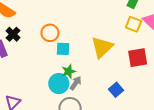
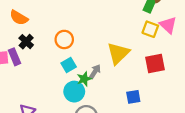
cyan square: (63, 49) -> (69, 65), moved, turned -32
gray arrow: (76, 83) -> (95, 72), moved
blue square: (116, 90) -> (133, 97), turned 32

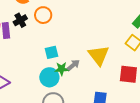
orange circle: (64, 39) -> (43, 15), moved
yellow triangle: (118, 53) -> (99, 55), turned -40

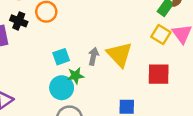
black cross: (20, 20) -> (19, 21), turned -32
gray arrow: (73, 65) -> (93, 56), moved, turned -32

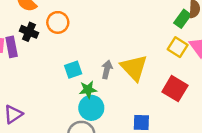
red square: (159, 74) -> (175, 89), turned 30
cyan circle: (62, 88) -> (91, 108), moved

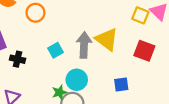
black cross: (29, 32) -> (18, 59), moved
gray arrow: (107, 69) -> (84, 45), size x1.6
green star: (88, 90) -> (59, 92), moved

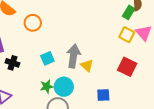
yellow triangle: (107, 39) -> (87, 66), moved, size x0.6
green star: (59, 92) -> (47, 86), moved

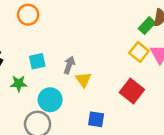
gray arrow: (73, 56) -> (69, 65), size x0.6
green star: (47, 86) -> (19, 84), moved

